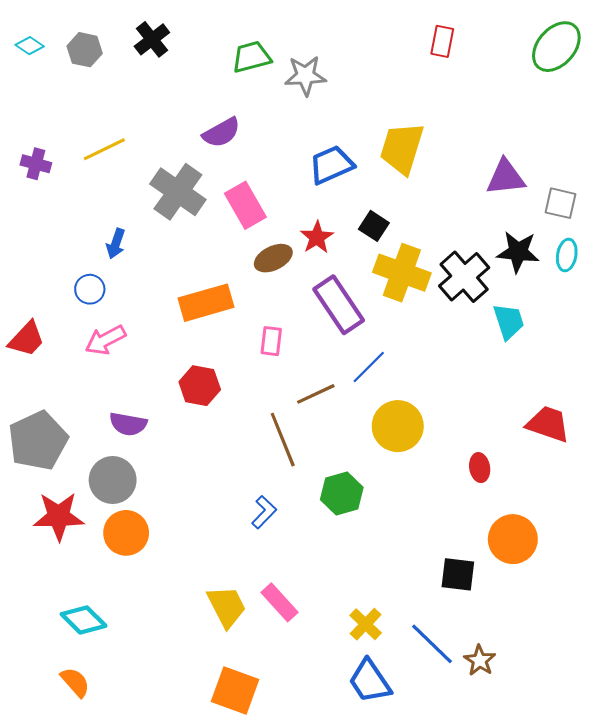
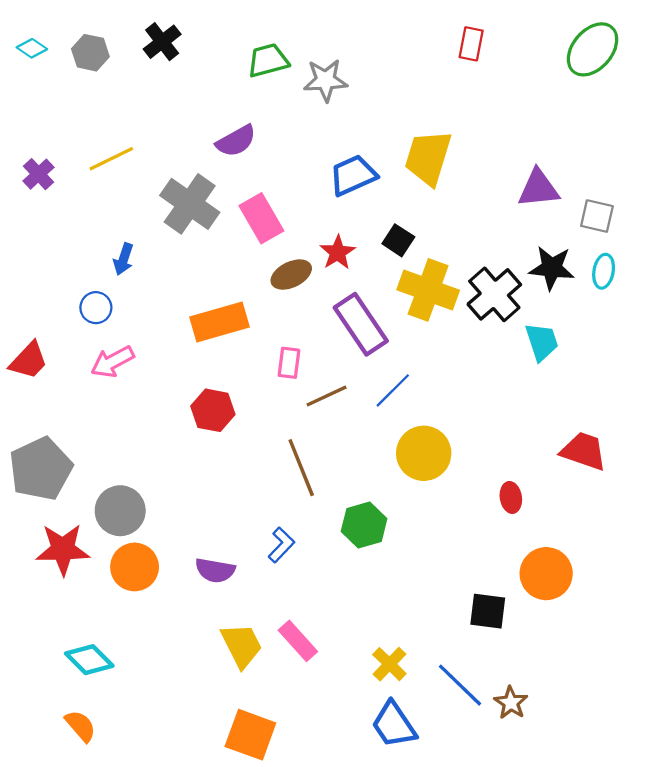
purple cross: (36, 164) -> (39, 174), turned 32
brown line: (316, 394) -> (327, 396), moved
purple semicircle: (128, 424) -> (215, 570), moved

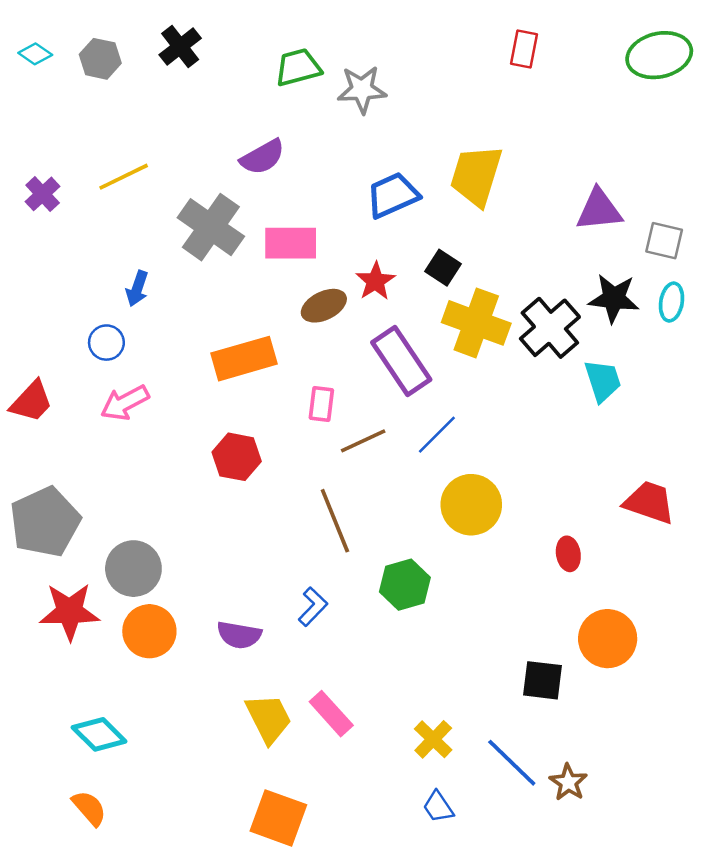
green ellipse: (593, 49) -> (659, 55), turned 36
pink rectangle: (261, 218) -> (291, 243), turned -60
blue trapezoid: (394, 725) -> (438, 807), size x0.6

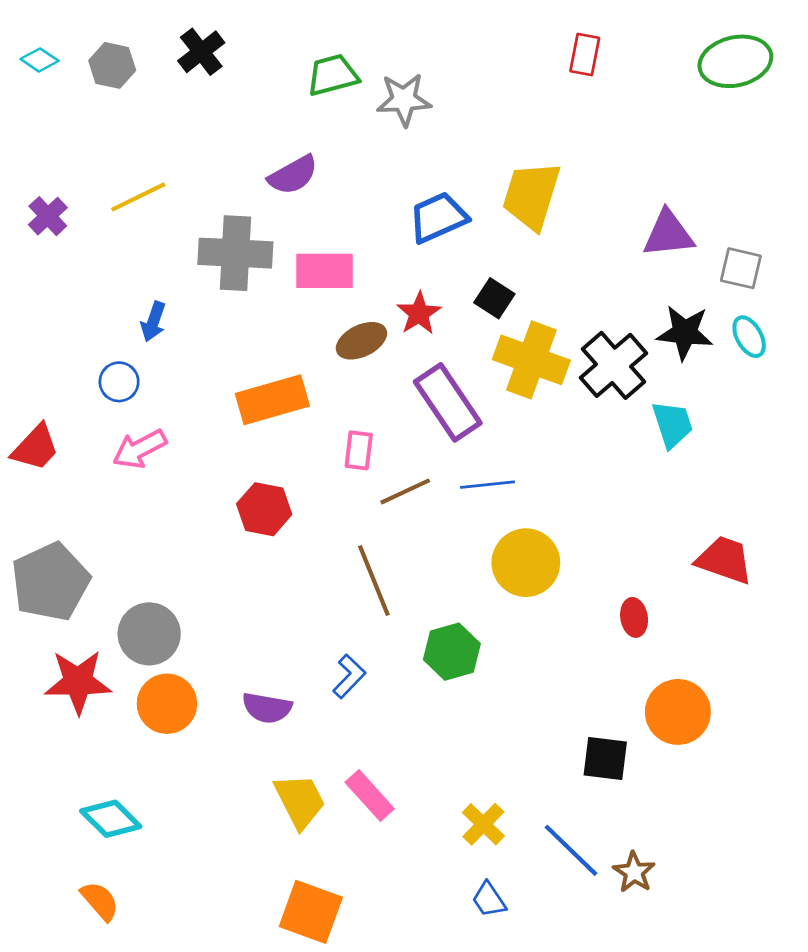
gray cross: (211, 227) -> (235, 253), turned -32
cyan ellipse: (671, 302) -> (749, 337), turned -39
blue line: (437, 435) -> (487, 485), turned 39

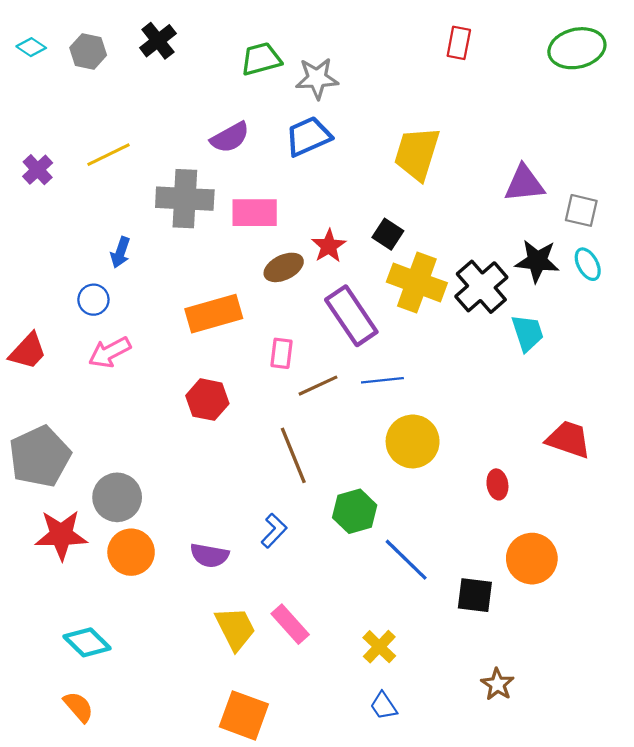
blue trapezoid: (438, 217) -> (308, 136), moved
blue line: (571, 850) -> (406, 560), moved

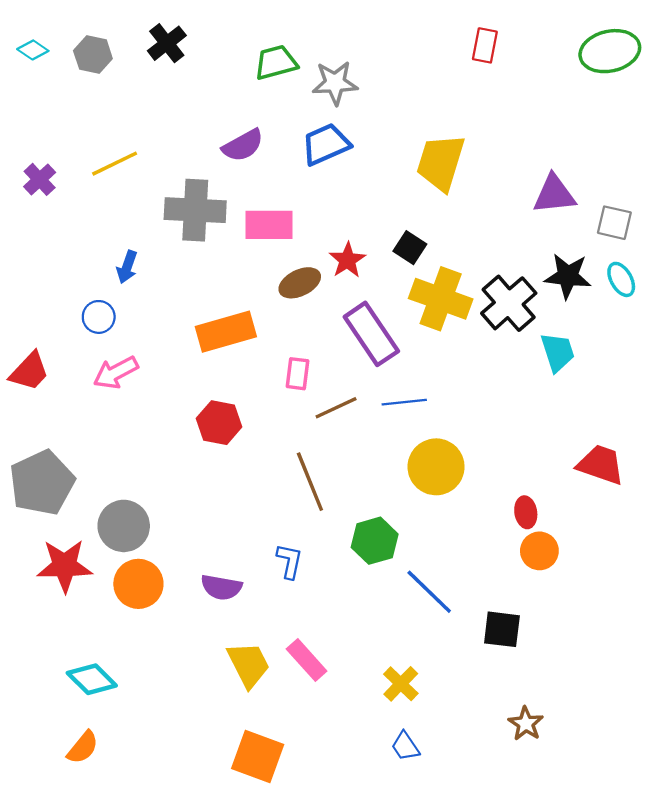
blue L-shape: (274, 531) -> (290, 561), turned -32
orange circle: (532, 559) -> (539, 551), moved, size x0.7
orange semicircle: (78, 707) -> (83, 747), turned 80

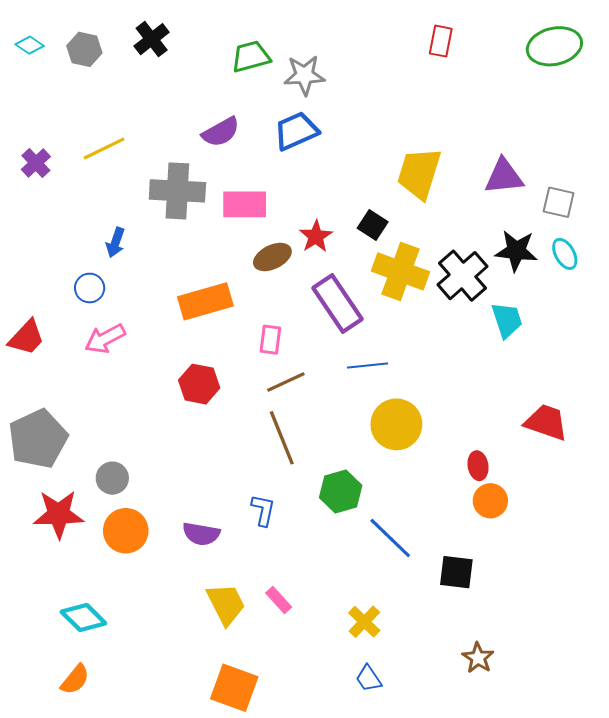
yellow trapezoid: (441, 162) -> (419, 173), moved
brown line: (336, 408) -> (286, 382), moved
gray circle: (124, 526) -> (112, 478), size x0.7
pink rectangle: (307, 660) -> (279, 600), size x0.7

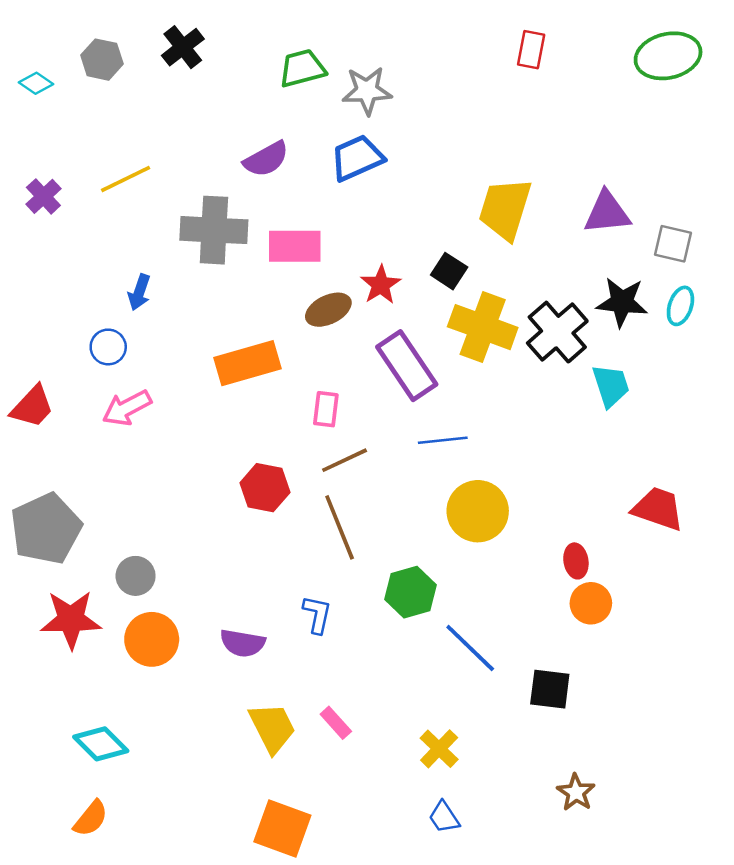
cyan diamond: (30, 45) -> (36, 83), moved
cyan ellipse: (565, 254) -> (680, 306), turned 48
red hexagon: (199, 384) -> (265, 488), moved

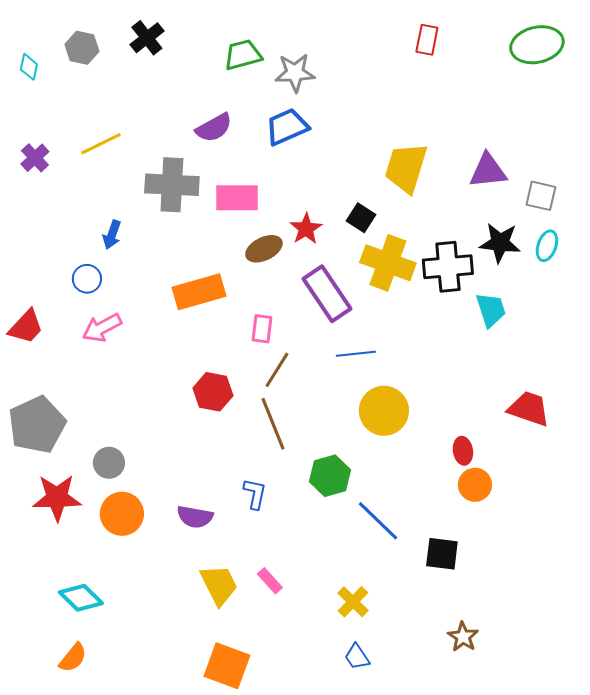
cyan diamond: (36, 83) -> (29, 67), turned 68
black cross: (557, 332) -> (448, 267), turned 36
brown line: (345, 460) -> (277, 370), turned -33

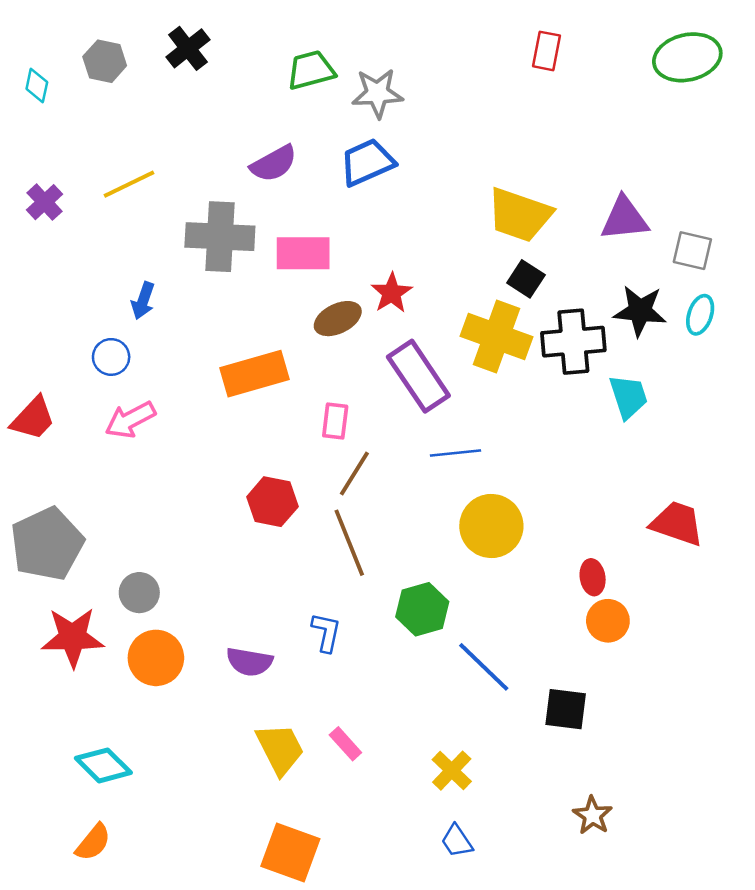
yellow trapezoid: (406, 168) -> (520, 215), turned -88
black square: (361, 218) -> (526, 279), moved

